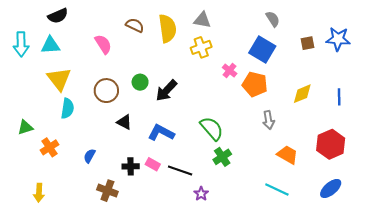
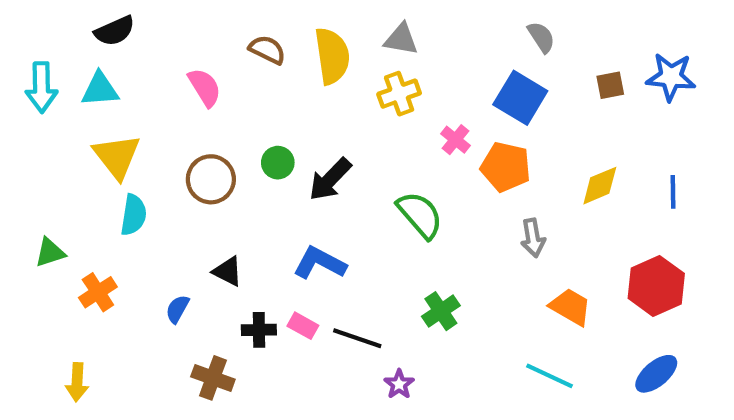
black triangle: (124, 122) -> (228, 271), moved
green semicircle: (212, 128) -> (420, 215), moved

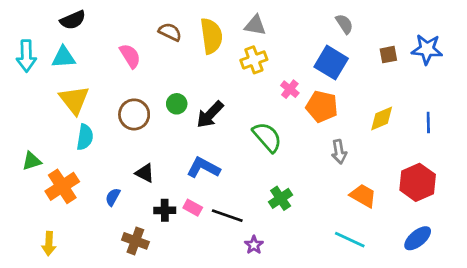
orange cross: (98, 292) -> (62, 186), size x1.4

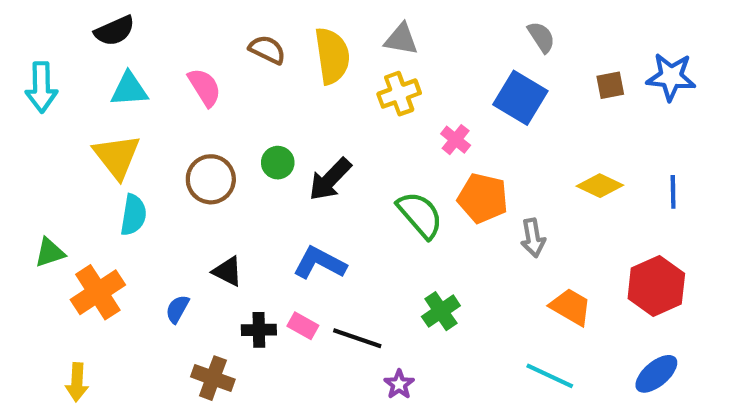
cyan triangle: (64, 57) -> (129, 89), moved
orange pentagon: (322, 106) -> (483, 198), moved
yellow diamond: (382, 118) -> (600, 186), turned 48

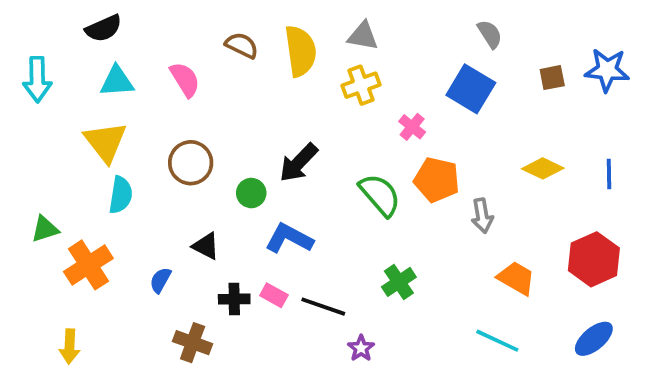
green circle: (278, 163) -> (251, 193), moved

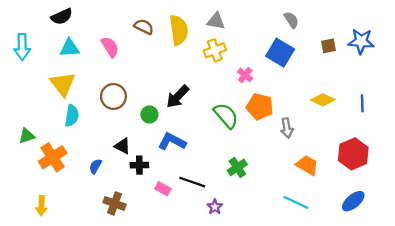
pink rectangle: (274, 295) -> (163, 189), moved
black cross: (234, 299) -> (139, 165), moved

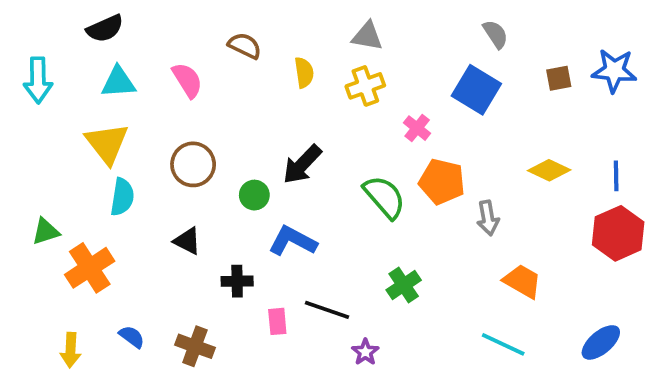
yellow semicircle: (179, 30) -> (304, 73), moved, size x0.6
black triangle: (122, 146) -> (187, 241), moved
red hexagon: (353, 154) -> (618, 233), moved
blue semicircle: (95, 166) -> (132, 337), moved, turned 98
pink rectangle: (163, 189) -> (277, 321), turned 56

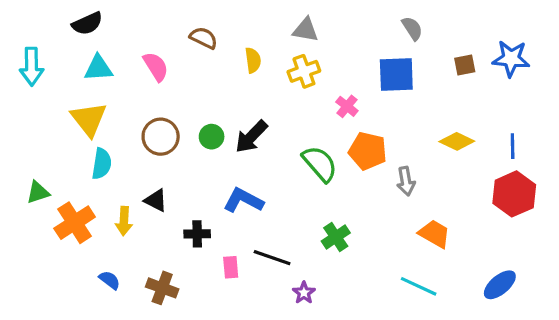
blue square: (476, 90) -> (396, 75), turned -33
green circle: (254, 195) -> (212, 137), moved
yellow arrow: (71, 350) -> (124, 221), moved

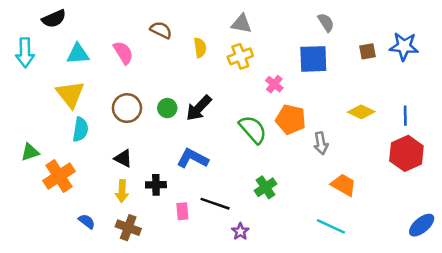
black semicircle: (87, 24) -> (54, 19), moved
yellow arrow: (124, 221) -> (122, 191), moved
blue ellipse: (500, 285) -> (422, 225), moved

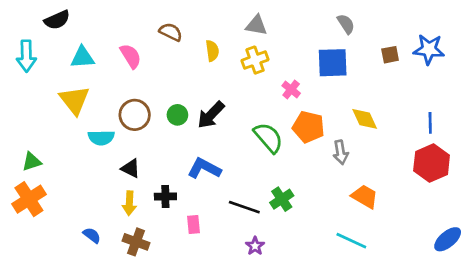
yellow diamond: (361, 112) -> (365, 119), moved, turned 40
cyan semicircle: (80, 129) -> (101, 138), moved, turned 80
orange cross: (59, 176) -> (29, 199), moved
black line: (215, 204) -> (244, 207), moved

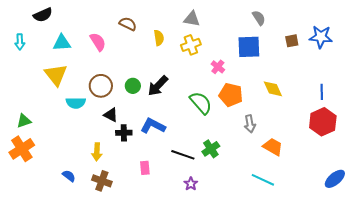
cyan arrow: (26, 56) -> (20, 42), size x0.7
gray arrow: (341, 152) -> (250, 124), moved
black triangle: (131, 168) -> (111, 115), moved
black cross: (165, 196) -> (124, 133), moved

